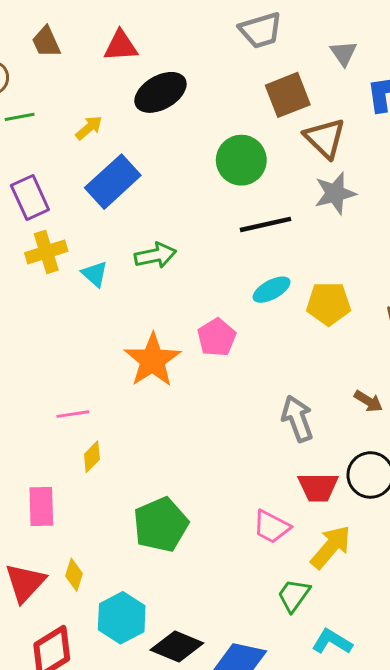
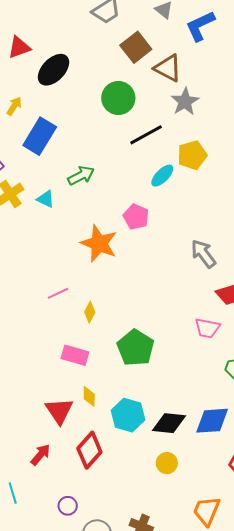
yellow pentagon: (329, 304) -> (192, 155), moved
yellow diamond: (92, 457) -> (90, 312), moved
pink rectangle: (41, 507) -> (75, 355), moved, turned -56

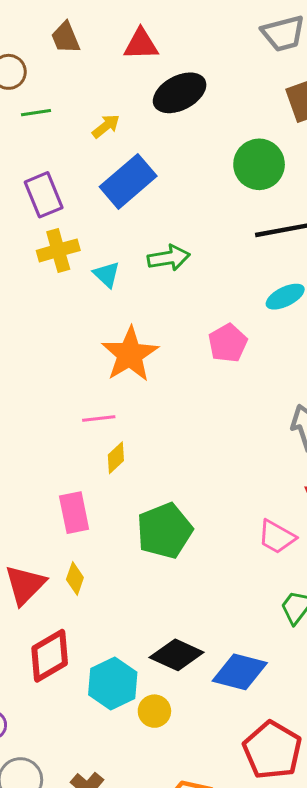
orange star: (99, 243) -> (130, 354), moved
pink line: (58, 293) -> (99, 419), moved
pink rectangle: (75, 355) -> (74, 513), turned 44
cyan hexagon: (128, 415) -> (113, 683), moved

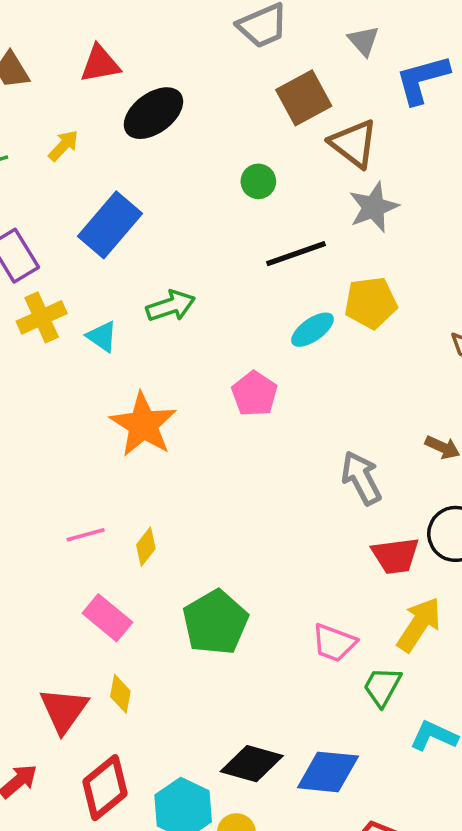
yellow arrow: (106, 126) -> (63, 146), moved
green circle: (259, 164) -> (258, 181), size x0.6
pink line: (99, 419) -> (86, 535), moved
pink rectangle: (74, 513) -> (107, 618), turned -30
pink trapezoid: (277, 537) -> (334, 643), moved

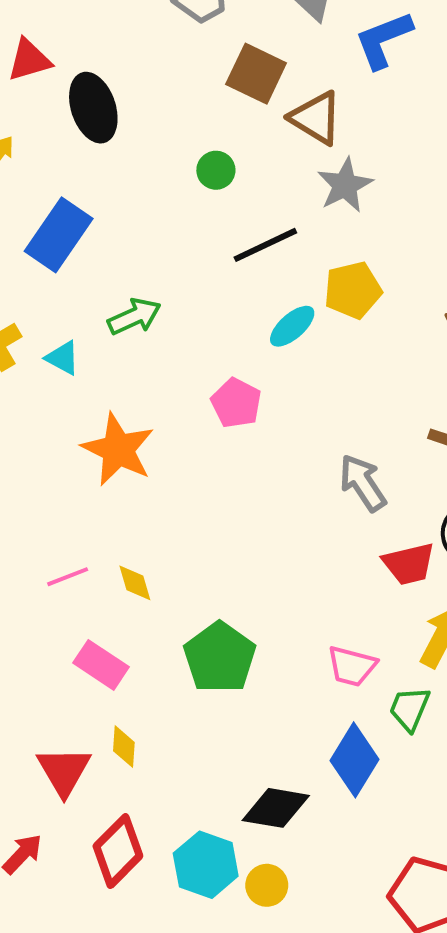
brown square: (304, 98) -> (256, 74), turned -30
black ellipse: (153, 113) -> (93, 108), turned -66
yellow diamond: (146, 547) -> (135, 583), turned -48
blue diamond: (328, 772) -> (355, 760), moved, turned -58

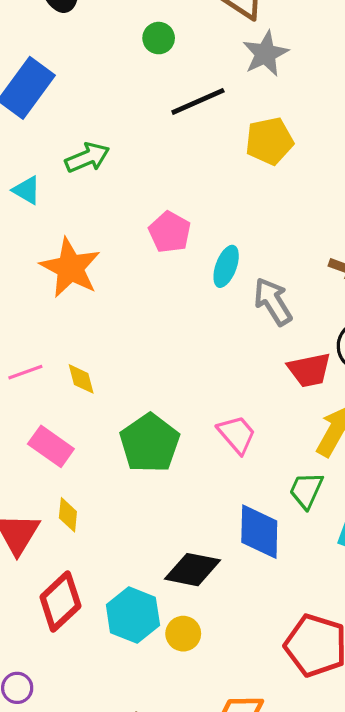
cyan ellipse: (292, 326) -> (226, 266), moved, turned -30
pink trapezoid: (352, 666) -> (237, 434), moved, turned -147
blue diamond: (355, 760) -> (259, 532), turned -32

